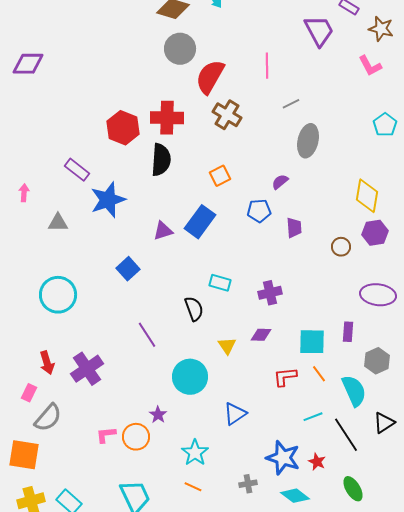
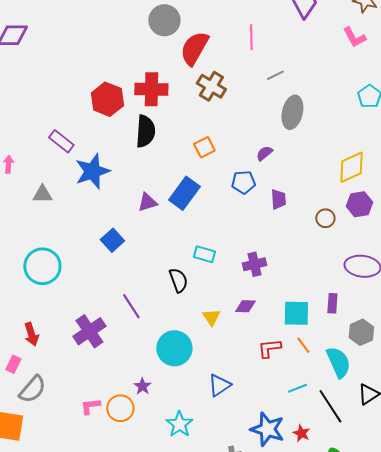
yellow diamond: (367, 196) -> (351, 167), turned 56
purple cross: (87, 369) -> (89, 331), moved

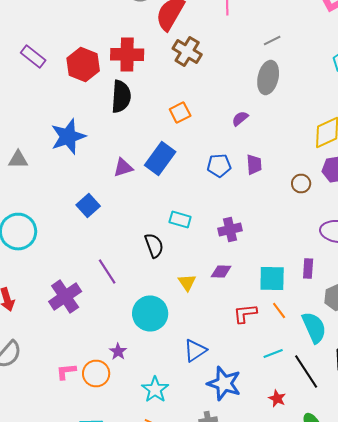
gray line: (275, 75) -> (272, 40), moved
purple rectangle: (61, 141) -> (33, 56), moved
blue pentagon: (243, 182) -> (219, 166), moved
blue star: (267, 429) -> (224, 384), moved

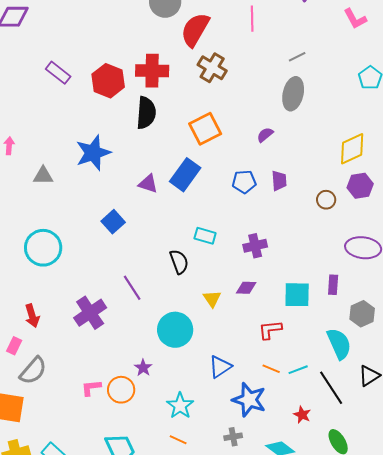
orange square: (180, 112) -> (205, 129), size x1.5
purple triangle: (123, 168) -> (148, 184), turned 35
orange line: (279, 310) -> (271, 369), moved, turned -30

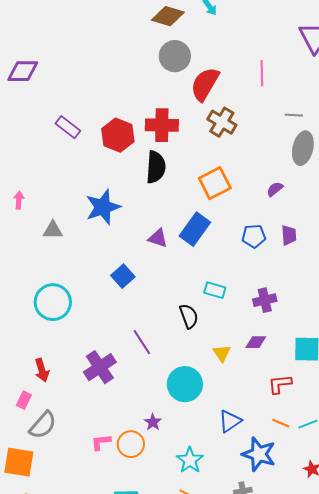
gray line: (297, 57) -> (294, 115), moved, turned 30

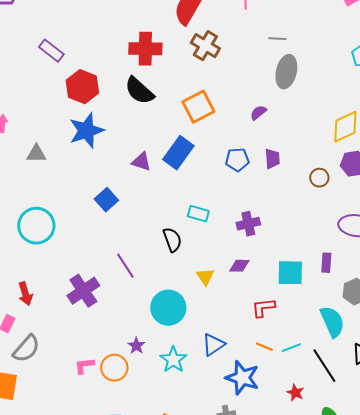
red hexagon: (118, 135) -> (82, 87), moved
black semicircle: (156, 167) -> (139, 91), turned 128
cyan star: (190, 460) -> (173, 360), moved

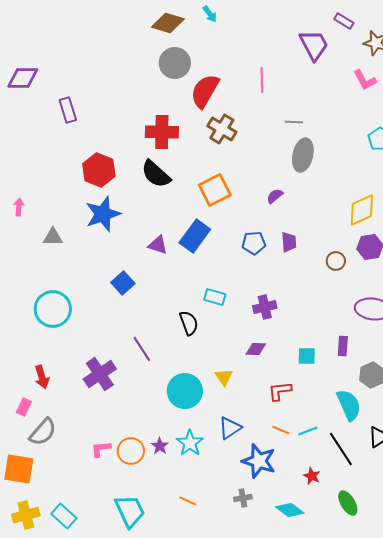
purple rectangle: (51, 51) -> (68, 110), moved, turned 35
cyan square: (290, 273) -> (307, 356), size x0.7
yellow triangle: (205, 277) -> (224, 377), moved
purple star: (136, 346) -> (160, 446), moved

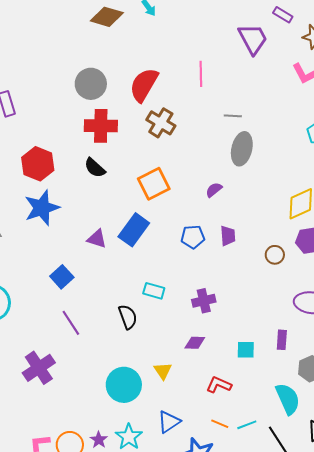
gray circle: (175, 63) -> (91, 84), moved
black semicircle: (156, 174) -> (95, 168), size x0.7
purple line: (142, 349) -> (71, 323), moved
red L-shape: (280, 391) -> (219, 385), turned 30

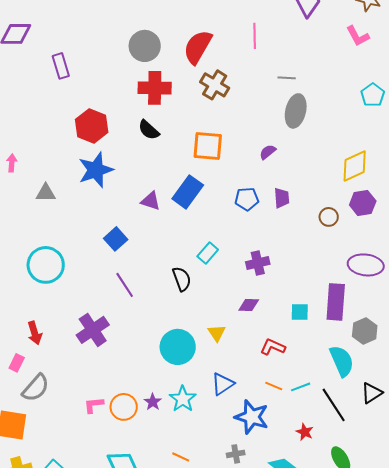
orange square: (154, 184) -> (208, 146), turned 32
cyan rectangle: (154, 291) -> (208, 253), turned -65
purple rectangle: (282, 340) -> (336, 302), size x1.8

